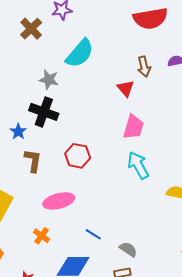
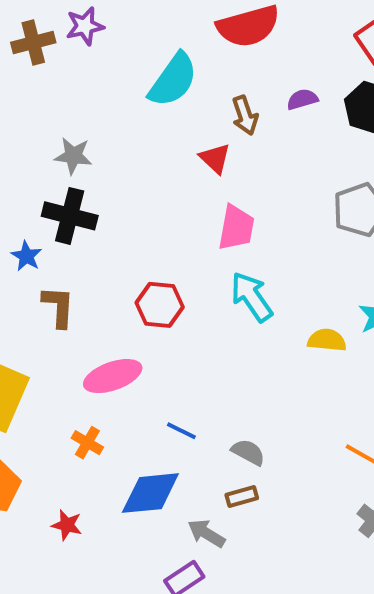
brown cross: (31, 29) -> (33, 43), moved, turned 35
cyan semicircle: (80, 53) -> (173, 80), moved
red hexagon: (78, 156) -> (160, 305), moved

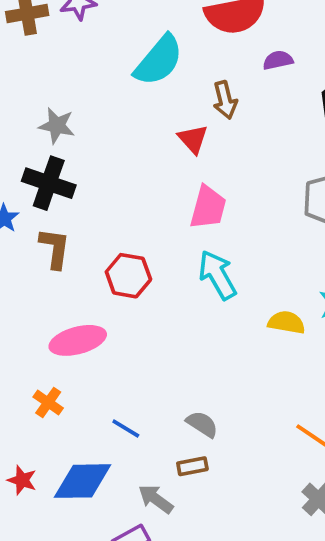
purple semicircle: (302, 99) -> (278, 60), moved
brown L-shape: (58, 307) -> (55, 248), moved
blue line: (181, 431) -> (126, 429), moved
blue diamond: (150, 493) -> (83, 481), moved

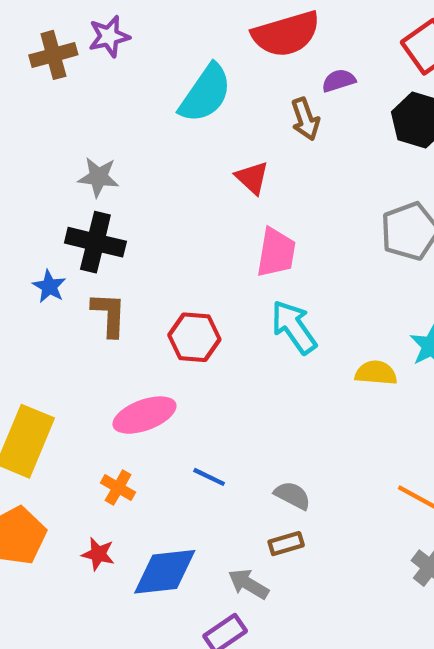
brown arrow: (225, 100) -> (305, 119), moved
blue line: (126, 429) -> (209, 477), moved
red star: (22, 480) -> (98, 554), moved

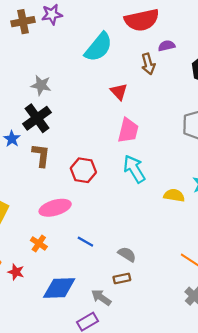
black cross: (95, 242) -> (37, 118), turned 36
red star: (98, 554) -> (16, 272), moved

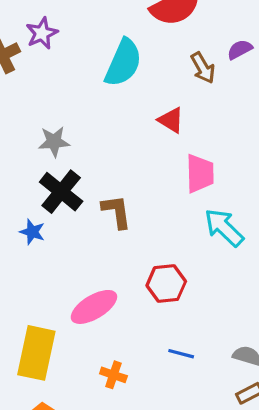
purple semicircle: (167, 46) -> (240, 49), moved
brown L-shape: (41, 155) -> (117, 212), moved
red hexagon: (83, 170) -> (166, 283), moved
pink ellipse: (55, 208) -> (94, 307), moved

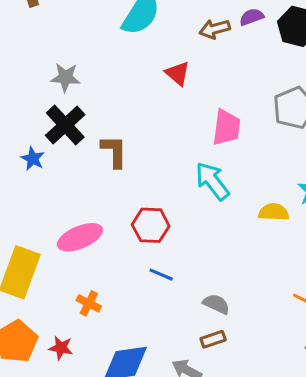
brown arrow: (203, 68) -> (215, 29), turned 96
pink trapezoid: (200, 173) -> (226, 127), moved
blue line: (181, 354) -> (161, 275), moved

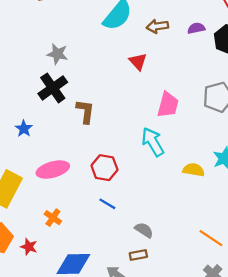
brown arrow: (215, 29) -> (157, 26), moved
blue star: (33, 159) -> (24, 129), moved

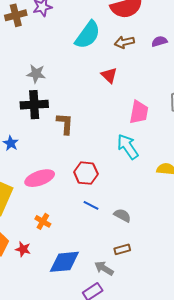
black cross: (53, 88) -> (34, 105), turned 36
gray semicircle: (144, 230) -> (122, 215), moved

